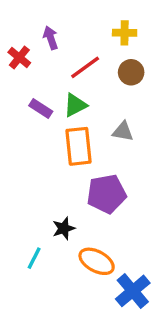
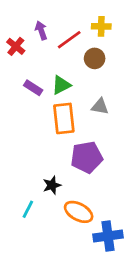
red line: (85, 67) -> (69, 40), moved
brown circle: (131, 72) -> (95, 58), moved
blue cross: (133, 291) -> (108, 236), turned 32

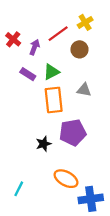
yellow cross: (101, 26) -> (85, 22), turned -32
purple arrow: (41, 30) -> (35, 47), moved, turned 40
black star: (52, 185) -> (44, 144), moved
cyan line: (28, 209) -> (19, 189), moved

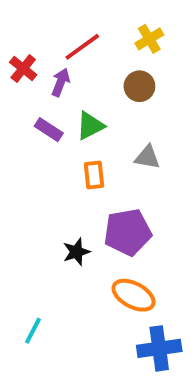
red line: (58, 34) -> (82, 47), moved
orange rectangle: (54, 100) -> (94, 175), size x0.6
orange ellipse: (66, 179) -> (134, 295), moved

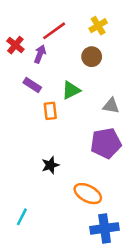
green triangle: (90, 126) -> (71, 90), moved
gray triangle: (147, 157) -> (111, 106), moved
orange rectangle: (94, 175) -> (50, 111), moved
purple pentagon: (128, 232) -> (106, 143), moved

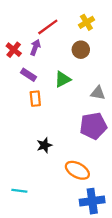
red cross: (15, 45) -> (14, 50), moved
orange rectangle: (50, 111) -> (35, 99), moved
cyan line: (22, 217) -> (19, 191), turned 70

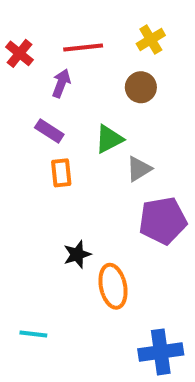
red line: (48, 27) -> (83, 47), turned 30
red cross: (14, 50) -> (19, 53), moved
gray triangle: (98, 93) -> (139, 169), moved, turned -42
orange ellipse: (77, 170) -> (113, 286), moved, turned 50

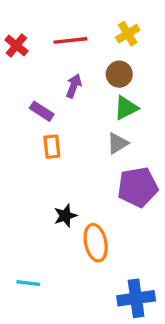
purple arrow: (61, 83) -> (74, 86), moved
green triangle: (109, 139) -> (126, 108), moved

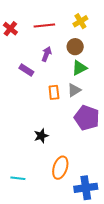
orange rectangle: (52, 147) -> (54, 92), moved
purple pentagon: (138, 187) -> (87, 118), turned 30
orange ellipse: (96, 243) -> (60, 168), moved, turned 30

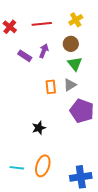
green triangle: (79, 68) -> (75, 64), turned -42
purple rectangle: (26, 70) -> (25, 56), moved
orange ellipse: (60, 168) -> (43, 166), moved

